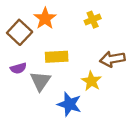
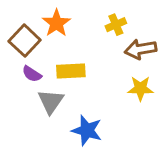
brown arrow: (112, 59) -> (140, 49), moved
purple semicircle: (18, 68) -> (32, 74), moved, turned 49
yellow star: (91, 81) -> (140, 88), moved, turned -30

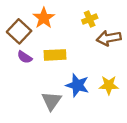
yellow star: (140, 88) -> (109, 85), moved
gray triangle: (51, 101) -> (52, 101), moved
blue star: (87, 130) -> (77, 85), moved

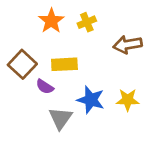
yellow cross: (90, 19) -> (87, 22), moved
brown square: (19, 31) -> (22, 64), moved
purple semicircle: (25, 57) -> (45, 87), moved

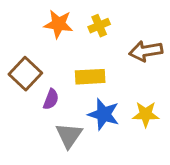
orange star: (51, 21) -> (58, 24), turned -30
yellow rectangle: (64, 64) -> (90, 77), moved
purple semicircle: (45, 87) -> (51, 99), turned -102

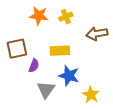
brown square: (25, 74) -> (17, 49), turned 35
yellow star: (146, 114) -> (91, 95), moved, turned 30

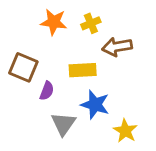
brown arrow: (97, 34) -> (117, 47), moved
brown square: (17, 49) -> (23, 67), turned 35

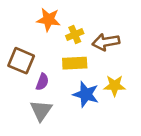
yellow cross: (91, 23) -> (75, 35), moved
gray triangle: (63, 124) -> (41, 111), moved
yellow star: (125, 131) -> (115, 86), moved, turned -30

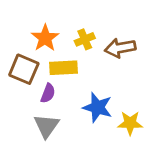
orange star: (49, 20) -> (45, 38), moved, turned 30
yellow rectangle: (75, 63) -> (64, 68), moved
yellow star: (115, 86) -> (130, 123), moved

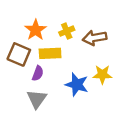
yellow star: (130, 123) -> (102, 75), moved

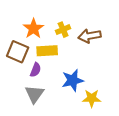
yellow star: (102, 75) -> (92, 98), moved
blue star: (77, 85) -> (73, 80), turned -30

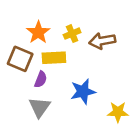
yellow star: (92, 98) -> (118, 112), moved

